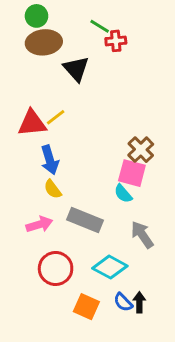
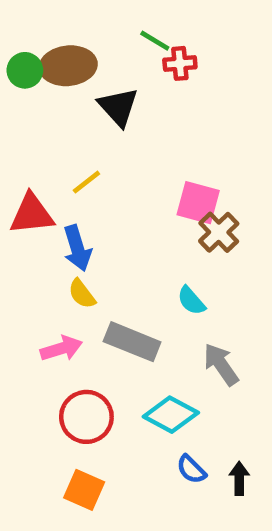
green circle: (36, 16) -> (25, 70), moved
red triangle: (32, 123) -> (32, 214), moved
pink square: (132, 173) -> (198, 203), moved
black arrow: (139, 302) -> (239, 478), moved
orange square: (86, 307) -> (84, 490), moved

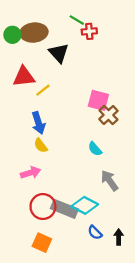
red triangle: (32, 214) -> (24, 77), moved
gray rectangle: (132, 342) -> (64, 209), moved

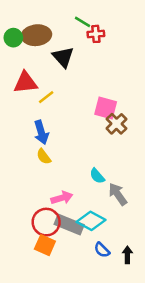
cyan semicircle: (95, 149) -> (97, 176), moved
pink arrow: (31, 173) -> (62, 198), moved
orange square: (42, 243) -> (45, 245), moved

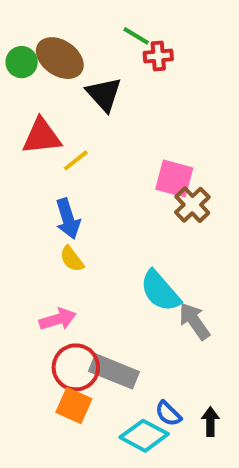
brown ellipse: (36, 35) -> (60, 58), turned 40
cyan semicircle: (97, 176) -> (160, 291), size x1.6
pink arrow: (62, 198) -> (58, 319), moved
cyan diamond: (91, 221) -> (144, 436), moved

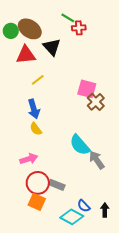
red triangle: (42, 136) -> (26, 55), moved
gray rectangle: (114, 371) -> (57, 185), size x0.7

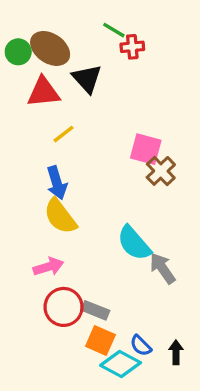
yellow semicircle: (36, 129) -> (60, 216), size x1.6
orange square: (37, 202) -> (100, 341), moved

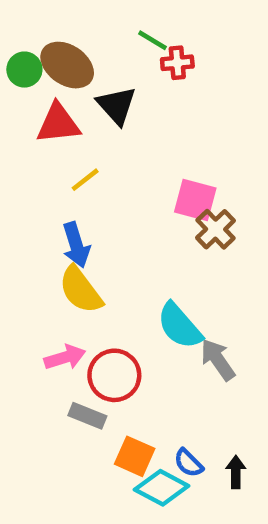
red circle: (64, 307) -> (114, 375), moved
gray rectangle: (95, 310) -> (87, 416), moved

